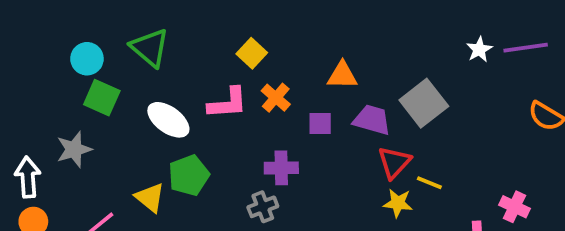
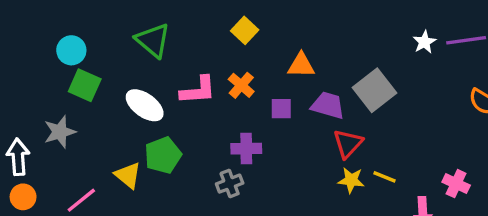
green triangle: (150, 48) -> (153, 40), moved
yellow square: (252, 53) -> (245, 30), moved
yellow line: (429, 183) -> (384, 177), moved

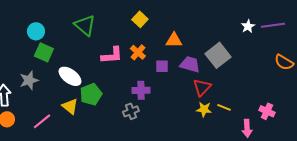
white ellipse: (145, 105) -> (70, 76), moved

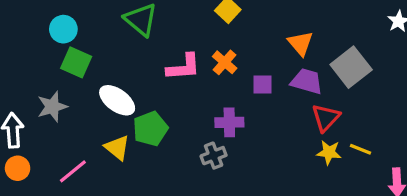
orange triangle: (174, 40) -> (300, 43), moved, turned 48

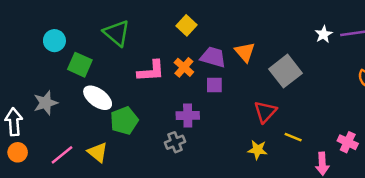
green square: (76, 62) -> (80, 65), moved
purple trapezoid: (307, 81) -> (213, 57), moved
yellow triangle: (117, 148) -> (98, 152), moved
yellow star: (329, 152) -> (258, 150), moved

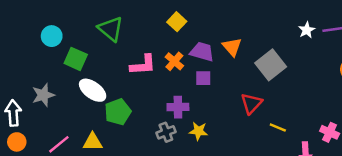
yellow star: (258, 150) -> (198, 131), moved
yellow triangle: (98, 152) -> (93, 142), turned -40

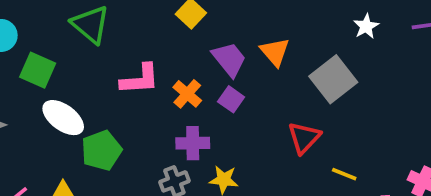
white star: (307, 30) -> (366, 26), moved
purple trapezoid: (202, 52) -> (229, 59), turned 35
orange cross: (174, 61) -> (187, 94), moved
purple square: (203, 78) -> (231, 99), turned 35

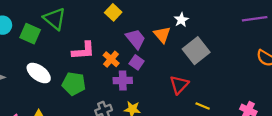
white star: (366, 26) -> (181, 20), moved
green square: (38, 70) -> (30, 34), moved
purple cross: (193, 143) -> (123, 80), moved
green pentagon: (101, 150) -> (74, 84), moved, turned 30

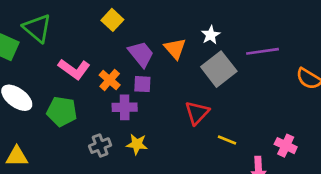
purple line: (255, 19) -> (263, 51), moved
white star: (181, 20) -> (211, 35), moved
pink L-shape: (83, 51) -> (74, 69), turned 40
purple square: (137, 62) -> (142, 84), turned -32

